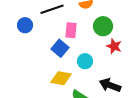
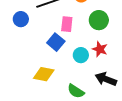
red star: (114, 46) -> (100, 49), moved
yellow diamond: (61, 78) -> (44, 74), moved

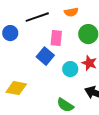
yellow diamond: (44, 74) -> (16, 88), moved

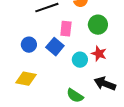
blue circle: (10, 33) -> (29, 45), moved

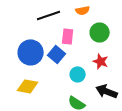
blue circle: (29, 45) -> (31, 52), size x1.6
cyan circle: (80, 60) -> (78, 74), moved

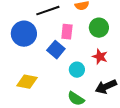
blue circle: (31, 52) -> (24, 34), moved
black arrow: (107, 91) -> (106, 87), turned -45

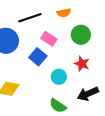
pink rectangle: (67, 32) -> (49, 39), turned -63

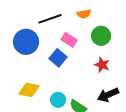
cyan circle: (59, 77) -> (58, 100), moved

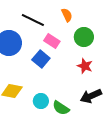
orange semicircle: (84, 14) -> (67, 15), turned -104
black line: (50, 19) -> (33, 20), turned 45

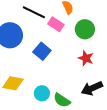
pink rectangle: (52, 41) -> (56, 24), moved

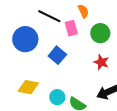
pink rectangle: (56, 24) -> (71, 28), turned 42

